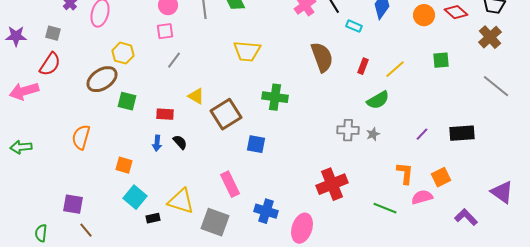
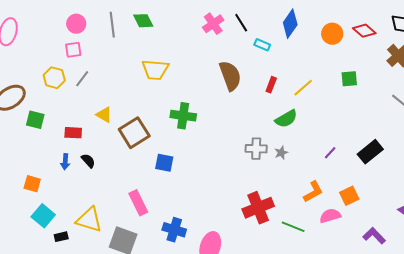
yellow hexagon: (123, 53) -> (54, 78), moved
black rectangle: (462, 133) -> (370, 152), turned -35
orange L-shape: (405, 173) -> (313, 192), turned 55
red cross: (332, 184) -> (258, 208), moved

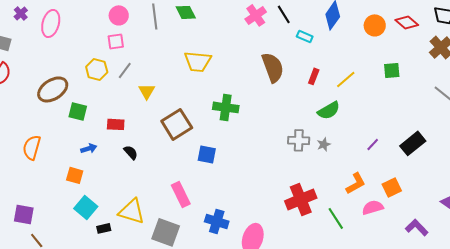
yellow triangle: (104, 115) -> (147, 91), moved, turned 30
blue arrow: (65, 162) -> (89, 148), moved, turned -112
green line: (293, 227) -> (336, 218), turned 35

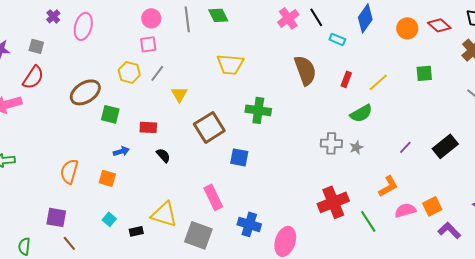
orange semicircle: (32, 147) -> (69, 171), moved
orange square: (392, 187) -> (432, 206), moved
cyan square: (86, 207) -> (109, 219), moved, size x0.6

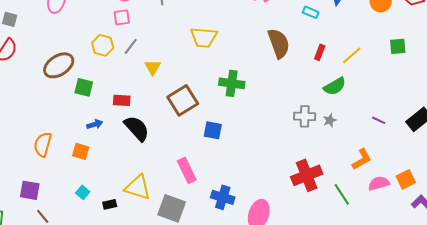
purple line: (405, 147) -> (379, 120), turned 72
black semicircle: (163, 155) -> (137, 128), size x1.8

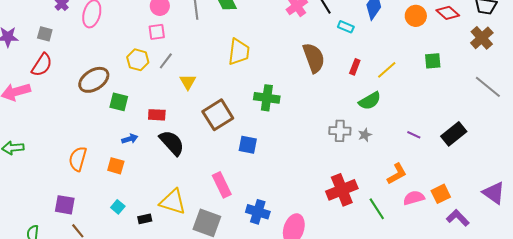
yellow trapezoid: (204, 37) -> (239, 52), turned -88

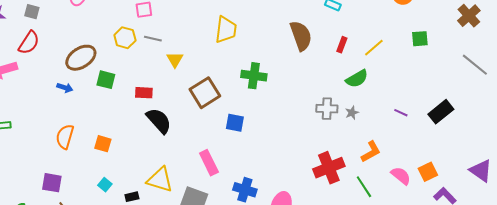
gray line: (166, 61) -> (153, 39), turned 66
blue arrow: (130, 139) -> (65, 88), moved, turned 35
orange L-shape: (397, 174) -> (371, 152), moved
pink semicircle: (414, 198) -> (401, 176), turned 55

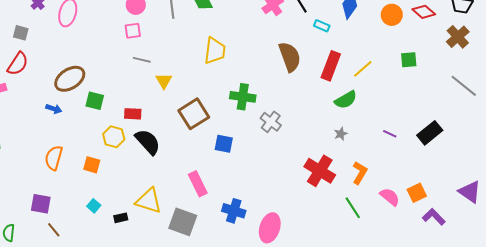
yellow hexagon: (125, 38) -> (114, 137), moved
red rectangle: (342, 45) -> (331, 66), size x1.8
gray cross: (327, 109) -> (271, 122), moved, turned 35
orange L-shape: (371, 152) -> (360, 173), turned -30
red cross: (329, 168) -> (320, 171), moved, turned -36

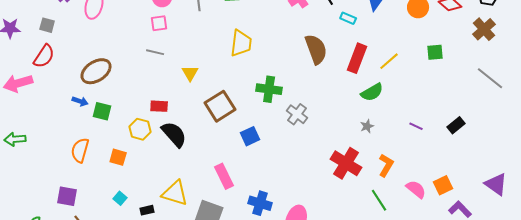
gray line: (142, 60) -> (155, 52), moved
green square: (95, 101) -> (102, 111), moved
black rectangle: (430, 133) -> (456, 125), size x0.7
blue square: (224, 144) -> (250, 136), turned -36

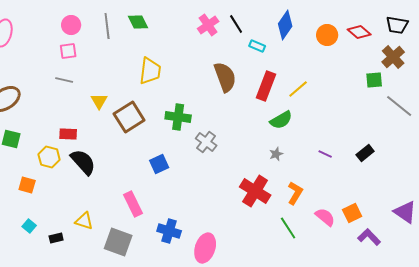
green square: (435, 52) -> (374, 80), moved
brown square: (220, 106) -> (129, 117), moved
yellow triangle: (175, 193) -> (84, 221), size x0.7

